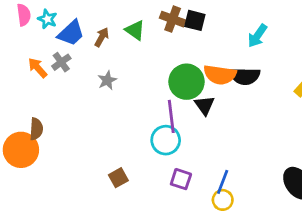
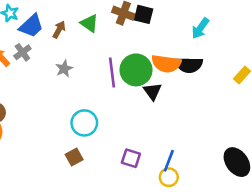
purple line: (171, 116) -> (112, 72), moved
cyan circle: (166, 140) -> (84, 123), moved

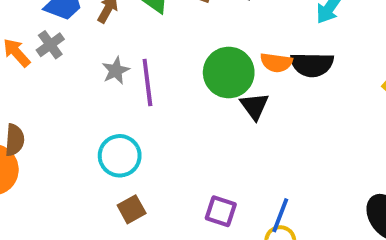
orange semicircle: (166, 64) -> (276, 63), size x0.7
purple line: (112, 72) -> (147, 82), moved
cyan circle: (84, 123) -> (120, 156), moved

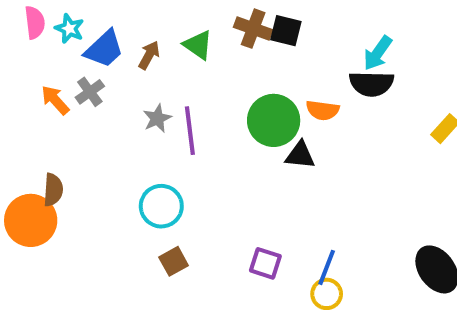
black semicircle: (312, 65) -> (372, 84), moved
black triangle: (254, 106) -> (300, 155), turned -48

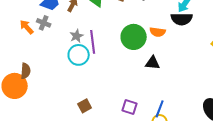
gray cross: (90, 92) -> (44, 23), turned -32
black triangle: (300, 155) -> (153, 63), moved
cyan circle: (161, 206) -> (79, 55), moved

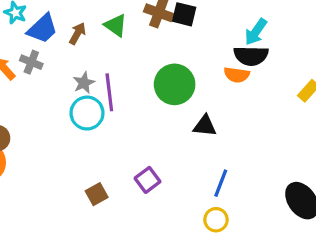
orange semicircle: (158, 32) -> (237, 75), moved
purple square: (130, 107) -> (148, 180), moved, turned 35
blue line: (160, 109) -> (221, 183), moved

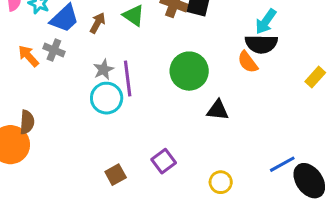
orange semicircle: (237, 75) -> (248, 62), turned 45
blue line: (221, 183) -> (282, 164), moved, turned 40
yellow circle: (216, 220) -> (221, 182), moved

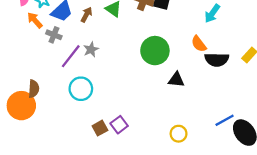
black semicircle: (261, 44) -> (217, 60), moved
orange arrow: (28, 56) -> (35, 20), moved
purple line: (128, 79) -> (71, 56), moved, turned 45
cyan circle: (107, 98) -> (81, 89), moved
purple square: (164, 161) -> (119, 125), moved

